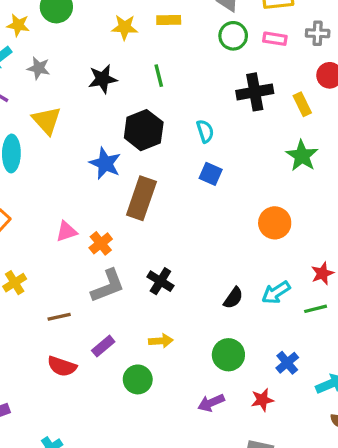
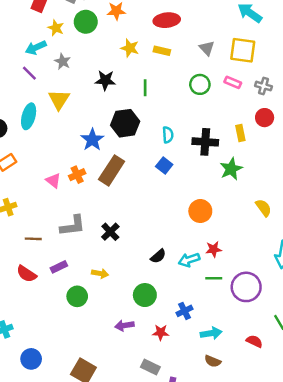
green circle: (233, 36) -> (200, 84), moved
black cross: (255, 92) -> (205, 142), moved
pink triangle: (66, 232) -> (53, 181), turned 42
orange cross: (101, 243) -> (77, 175), moved
red star: (322, 273) -> (214, 249), moved

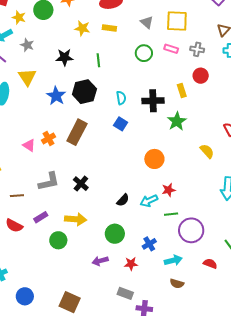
blue star: (92, 140) -> (56, 96), moved
yellow arrow: (100, 273) -> (76, 219), size x1.5
purple circle: (246, 287) -> (191, 230), moved

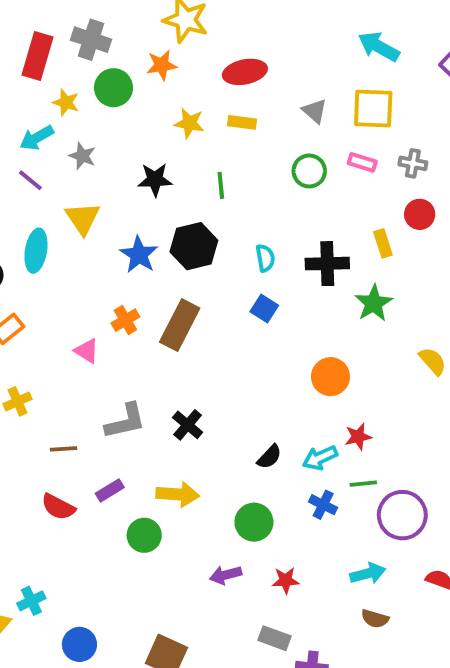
orange cross: (48, 138) -> (125, 320), moved
blue cross: (149, 244) -> (323, 505), moved, turned -32

